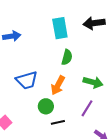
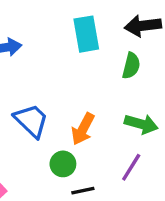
green semicircle: (67, 57) -> (131, 66), moved
blue trapezoid: (27, 80) -> (31, 121), turned -120

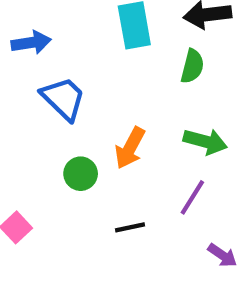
blue trapezoid: (31, 121) -> (63, 98), moved
green circle: (63, 164) -> (81, 174), moved

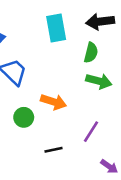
green arrow: (205, 141) -> (99, 81), moved
orange arrow: (130, 148) -> (53, 102), turned -100

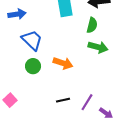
green circle: (24, 117) -> (33, 66), moved
purple line: (91, 132) -> (87, 102), moved

